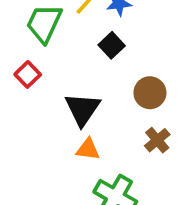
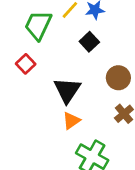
orange triangle: (88, 149) -> (71, 121), turned -42

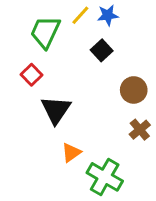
black triangle: (67, 90) -> (56, 110), moved
orange triangle: (71, 121) -> (71, 153), moved

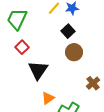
green trapezoid: (45, 32) -> (17, 19), moved
brown circle: (134, 90) -> (74, 52), moved

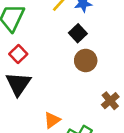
black triangle: (38, 70) -> (18, 84), moved

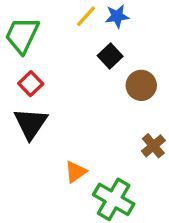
brown circle: (86, 60) -> (141, 85), moved

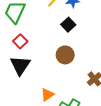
brown circle: (141, 85) -> (65, 55), moved

